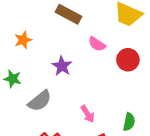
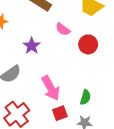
pink arrow: (88, 114) -> (51, 88), size x1.6

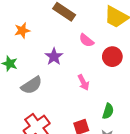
pink arrow: (51, 88) -> (83, 82), moved, size x0.6

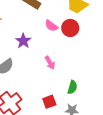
red circle: (112, 57) -> (70, 28), moved

